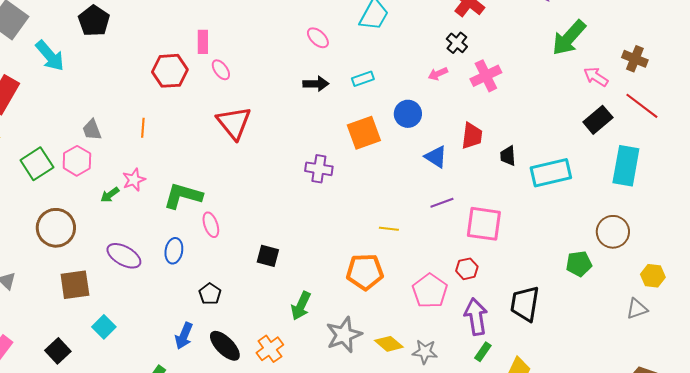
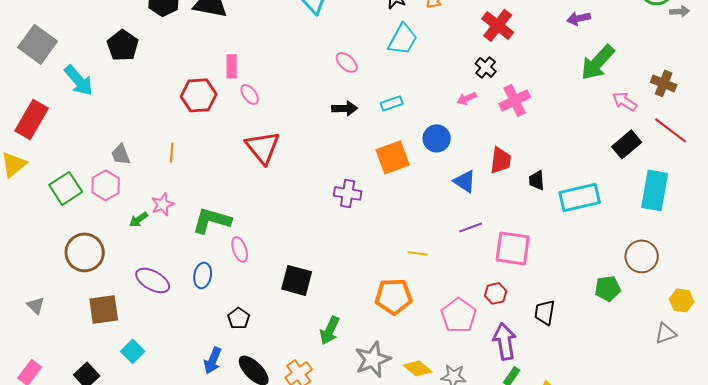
black square: (268, 256) -> (297, 280), size x1.4
black trapezoid: (525, 304) -> (545, 312), moved, size x0.7

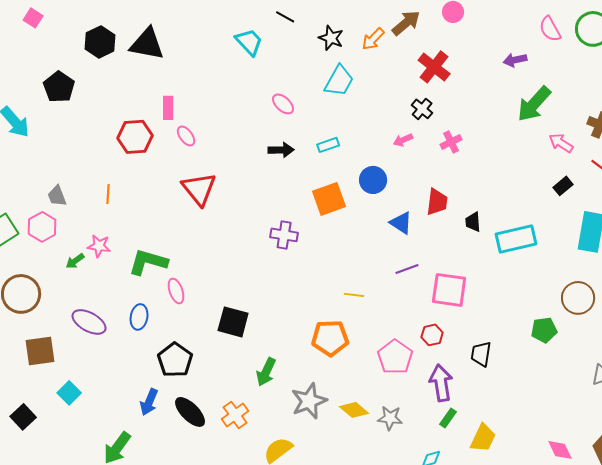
pink cross: (515, 100) -> (451, 142), size x0.7
black rectangle: (627, 144) -> (563, 186), size x0.7
pink star: (163, 204) -> (99, 246), turned 30
black pentagon: (239, 318) -> (175, 360), size x1.6

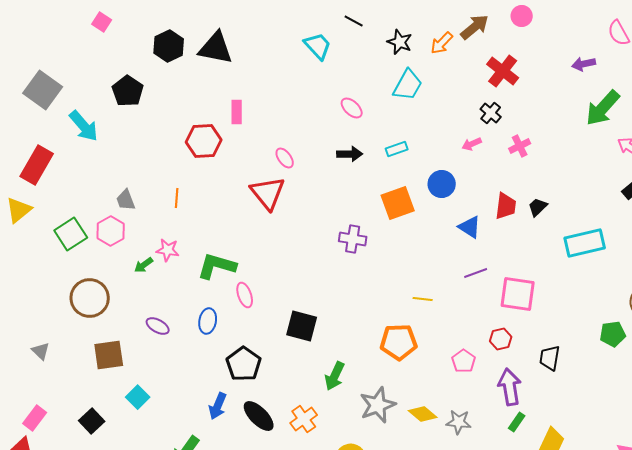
pink ellipse: (186, 136) -> (285, 158), moved
black trapezoid: (473, 222) -> (538, 207), moved, turned 50
purple ellipse: (89, 322) -> (158, 326), size x0.7
pink pentagon: (395, 357) -> (464, 361), size x0.7

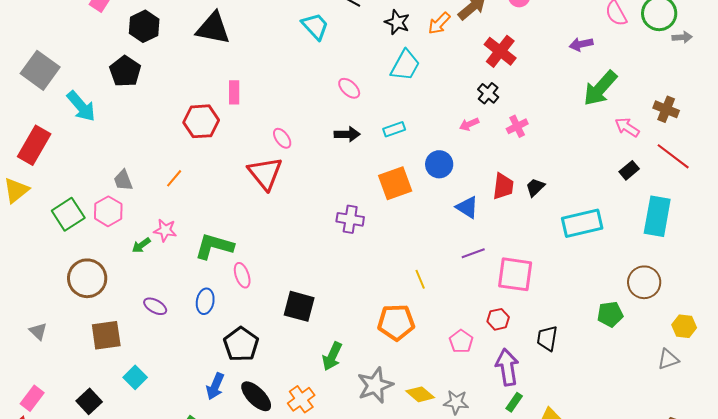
black hexagon: (169, 46) -> (144, 26), moved
orange line: (177, 198) -> (174, 178), turned 36
yellow line: (423, 299) -> (420, 279), turned 60

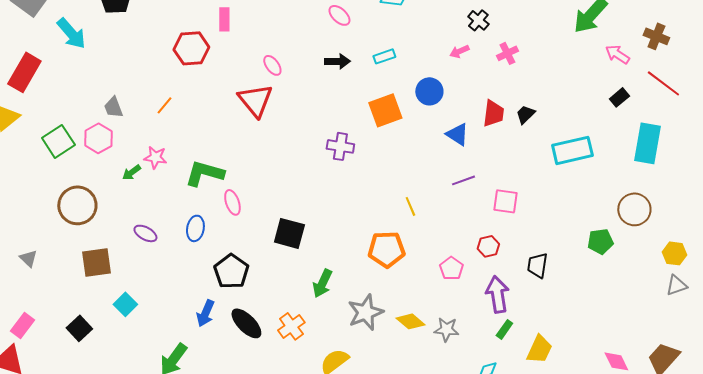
pink square: (515, 274) -> (505, 201), size x0.7
gray triangle: (668, 359) -> (676, 285), moved

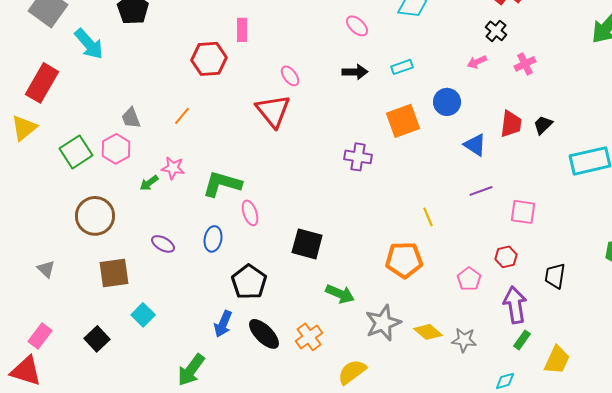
green arrow: (322, 283) -> (340, 294), turned -92

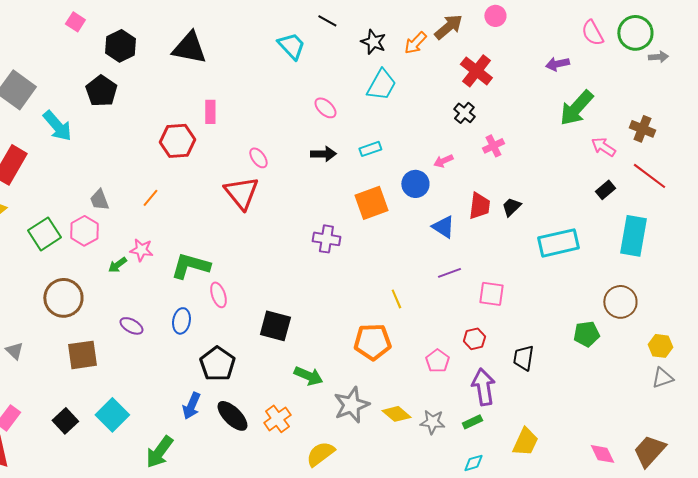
pink arrow: (477, 62) -> (443, 161), moved
cyan square: (143, 315) -> (112, 415), moved, size x1.4
green rectangle: (522, 340) -> (472, 422), moved, turned 30

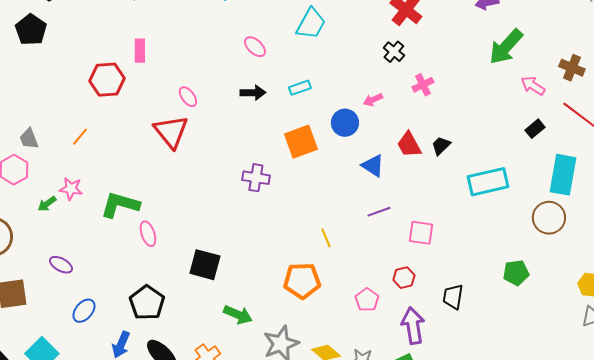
red trapezoid: (479, 206) -> (409, 145), turned 144
brown circle: (620, 302) -> (549, 218), moved
blue ellipse: (181, 321) -> (84, 311), moved, turned 30

